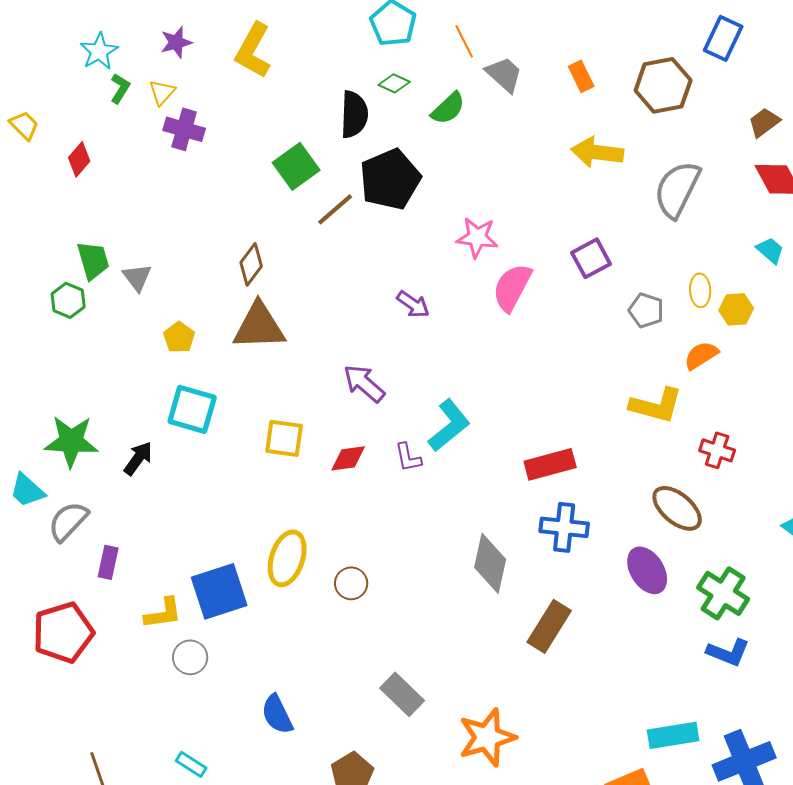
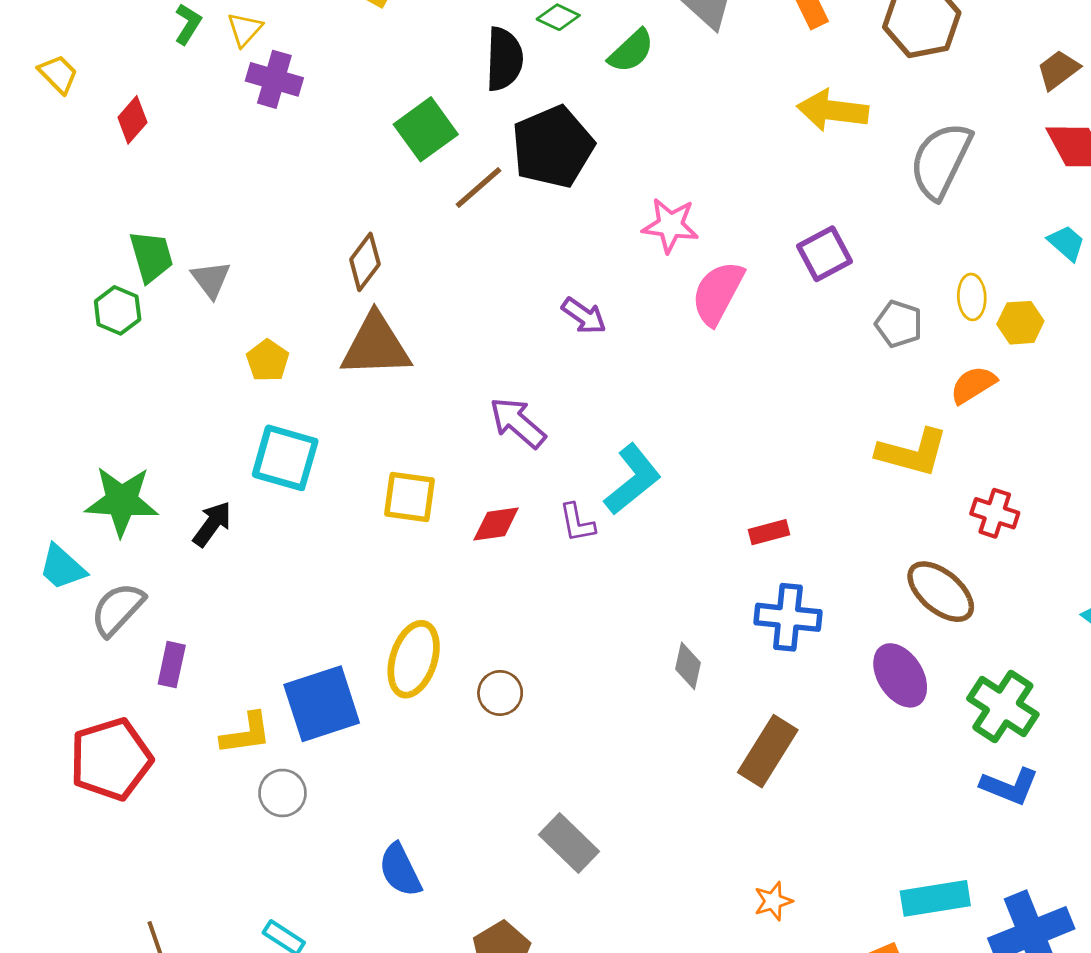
red rectangle: (550, 464) -> (769, 532), size x0.6
gray diamond: (490, 563) -> (688, 666), size x0.6
orange star: (487, 737) -> (773, 901), moved, size x0.5

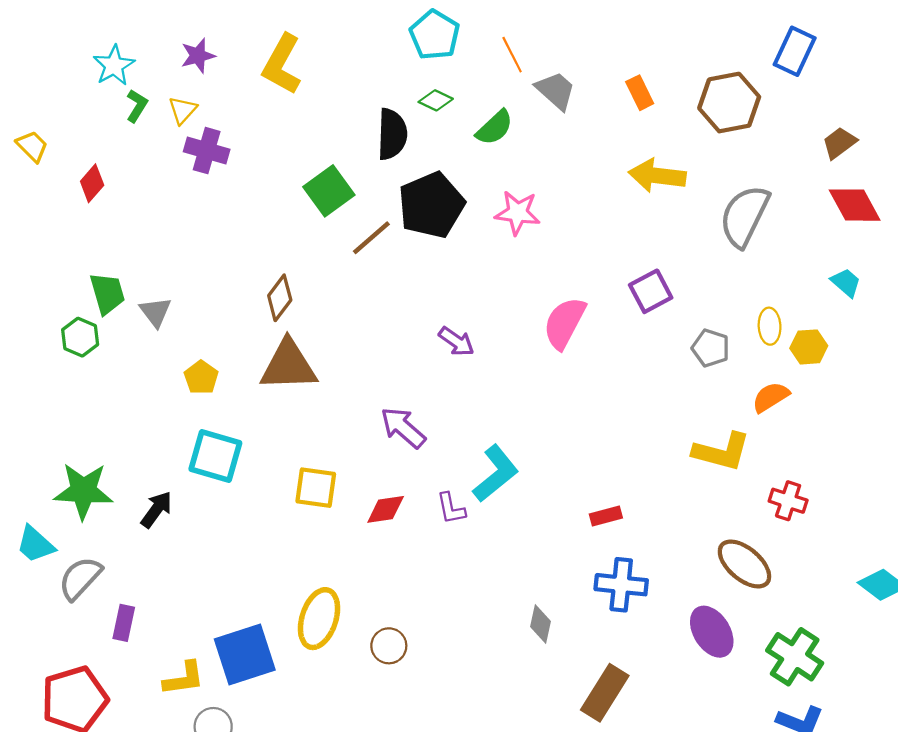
pink star: (670, 225) -> (518, 213), moved

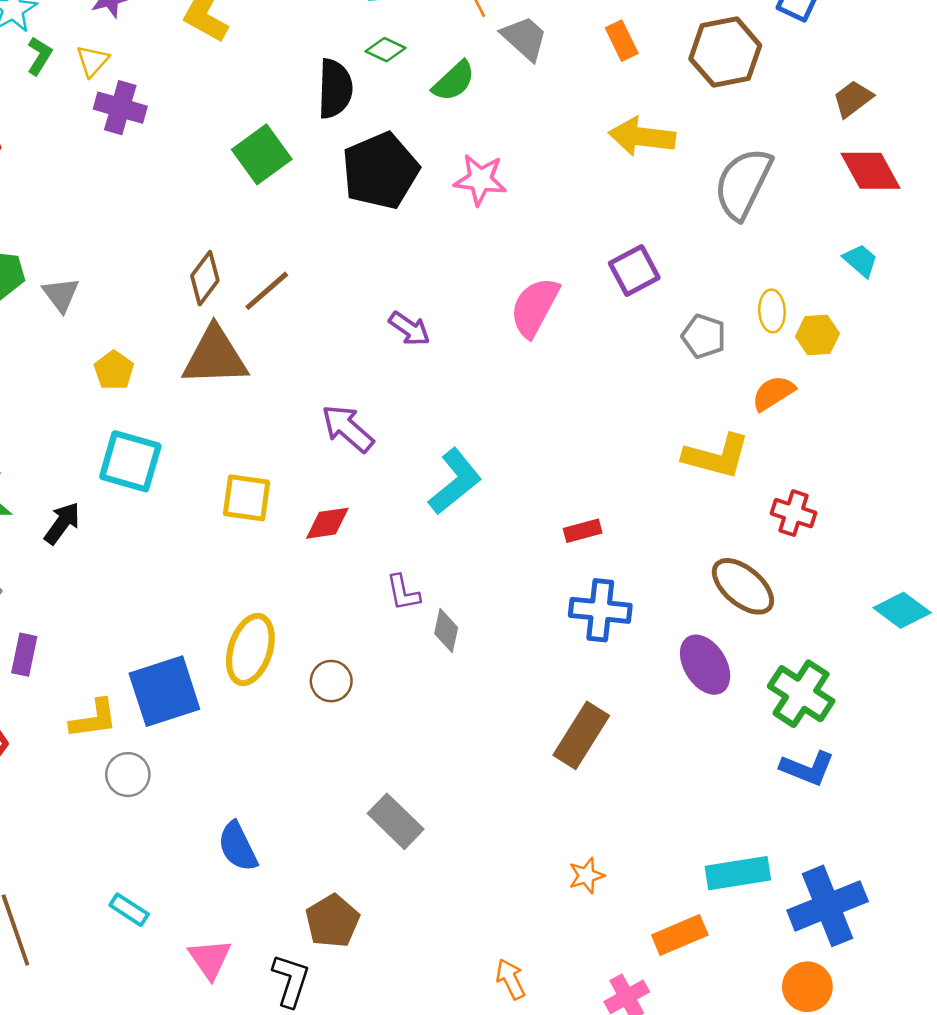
brown line: (371, 238) -> (267, 291), moved
purple L-shape: (451, 508) -> (403, 593), moved
gray diamond: (540, 624) -> (446, 631), moved

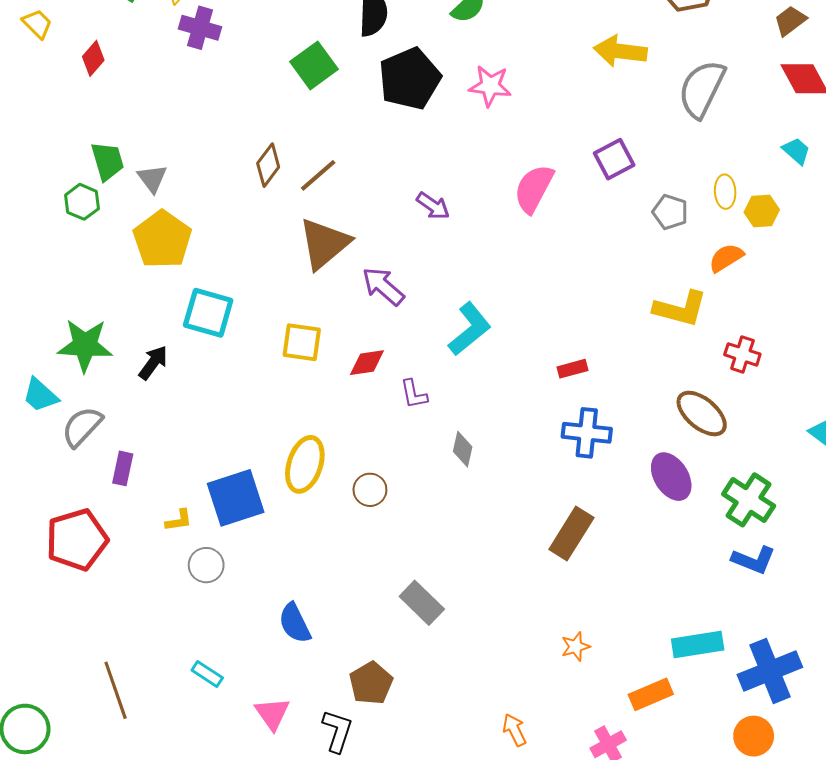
brown triangle: (215, 356) -> (324, 244), moved, turned -38
yellow pentagon: (114, 370) -> (162, 239), moved, size x1.8
purple L-shape: (403, 593) -> (414, 394), moved
yellow L-shape: (94, 719) -> (179, 520), size x0.7

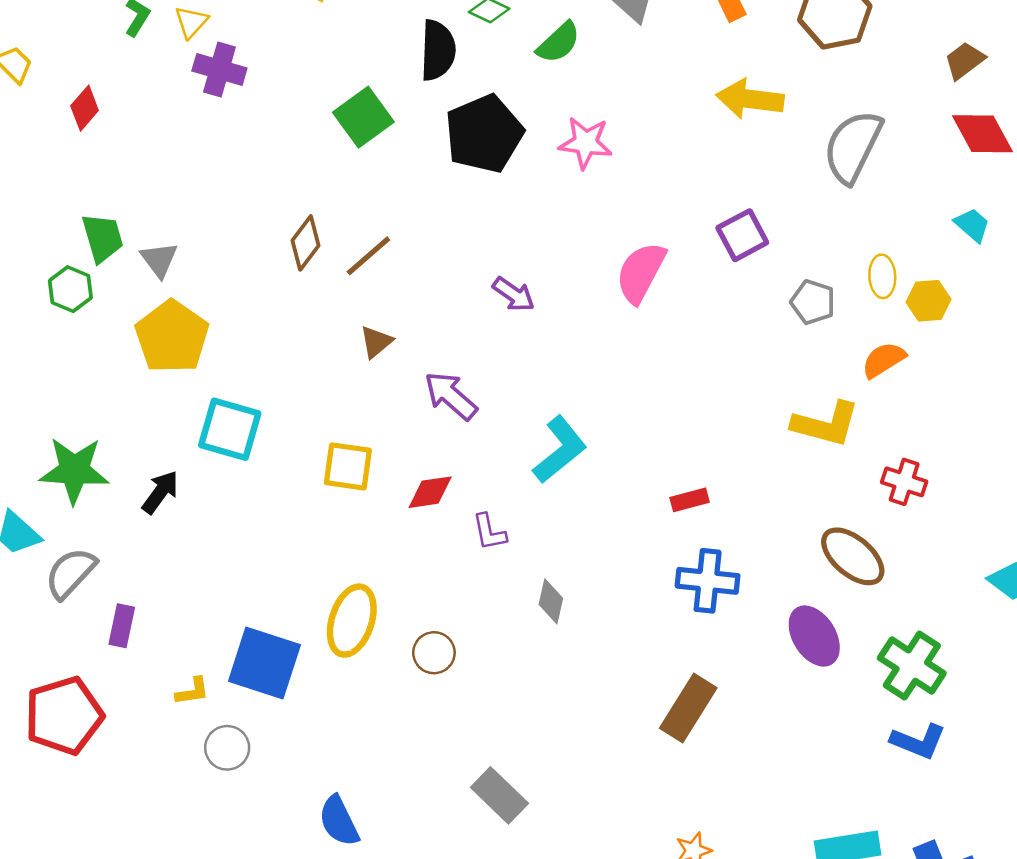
brown triangle: (324, 244) -> (376, 342), size x0.5
blue square: (236, 498) -> (264, 663), turned 36

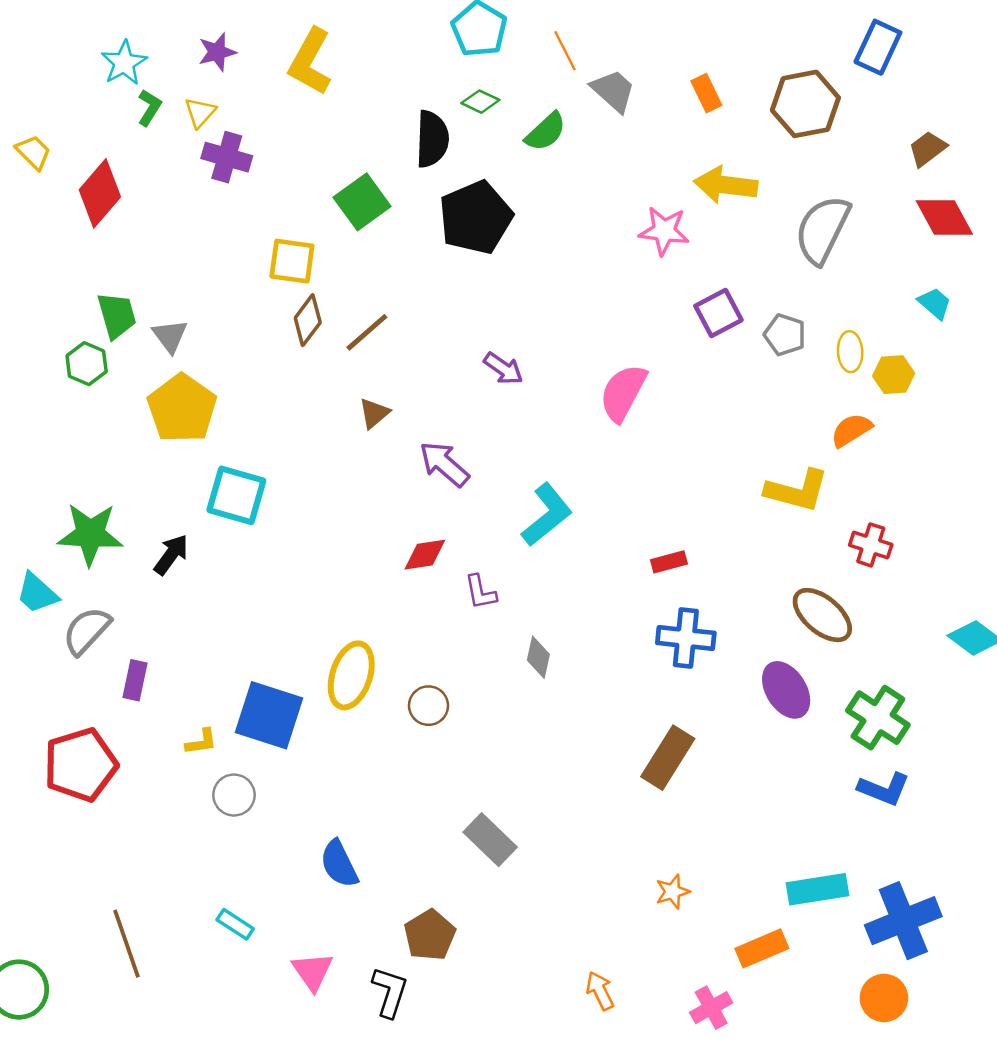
red diamond: (85, 108) -> (100, 193), size x1.6
pink star: (586, 143) -> (664, 231), moved
pink semicircle: (641, 272) -> (623, 393), moved
gray pentagon: (813, 302) -> (785, 335), moved
yellow square: (348, 466) -> (292, 261), moved

